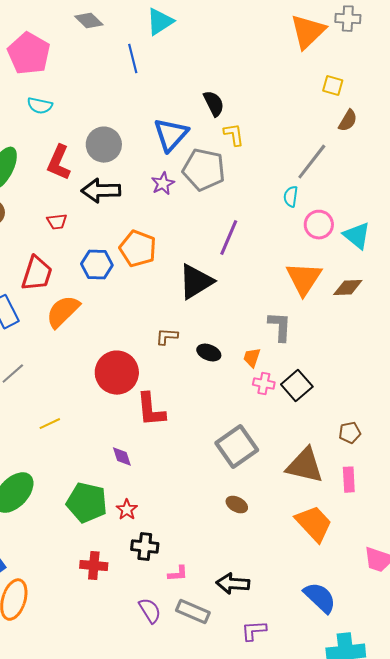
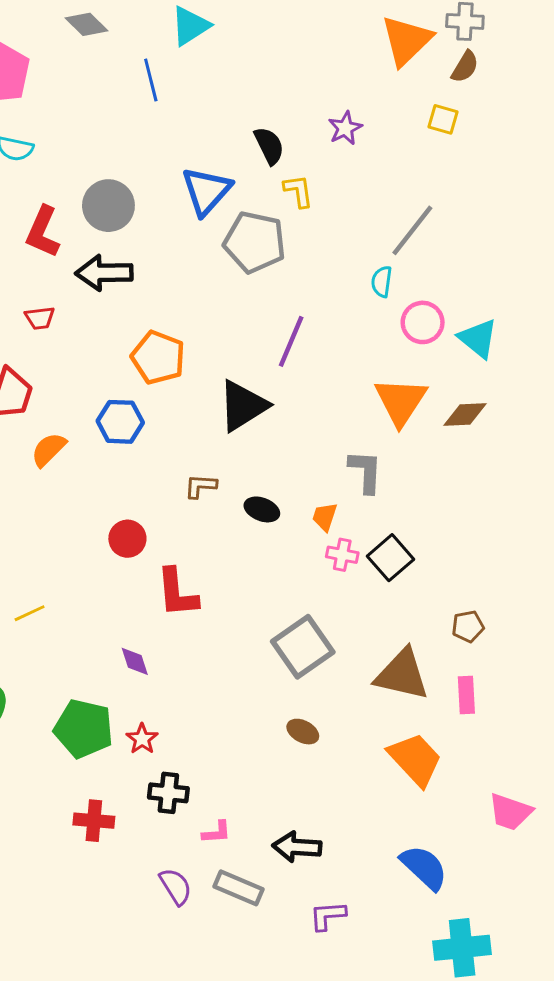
brown semicircle: (348, 121) -> (465, 67), moved
purple star: (163, 184) -> (345, 128), moved
blue hexagon: (97, 265) -> (120, 422), moved
orange semicircle: (63, 312) -> (49, 450), size x0.7
red circle: (117, 373) -> (127, 539), size x0.6

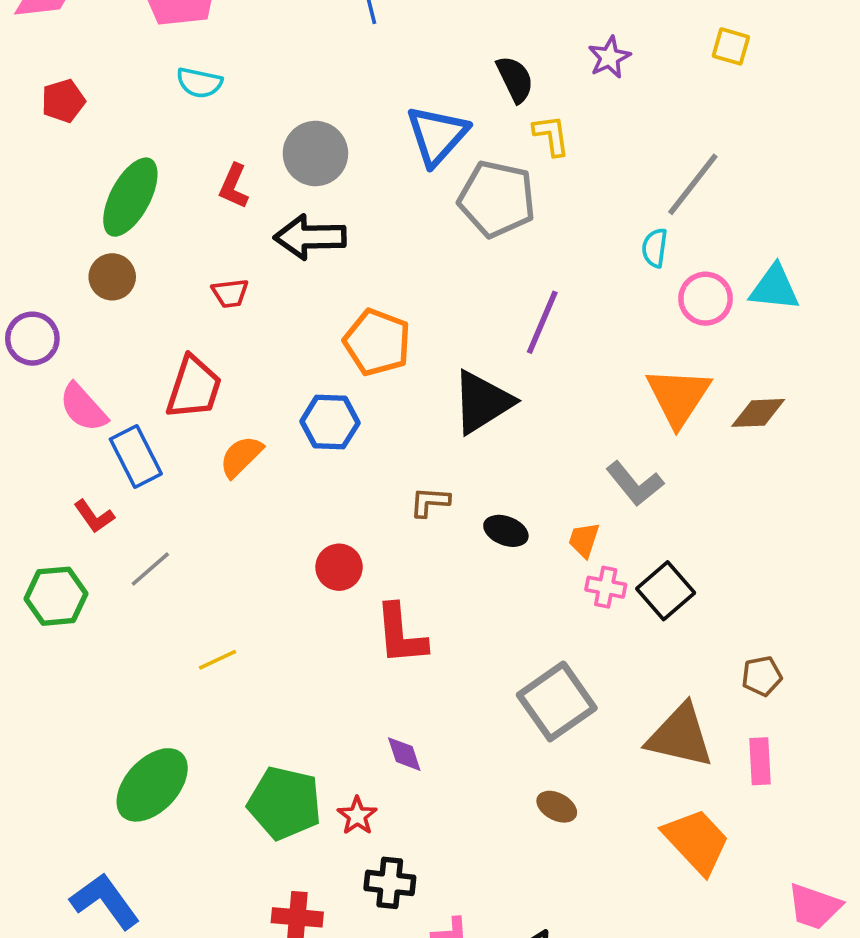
red L-shape: (43, 232) -> (234, 186), size x0.7
cyan triangle: (478, 339) -> (774, 288), moved, turned -33
gray L-shape: (366, 471) -> (635, 484), turned 138
purple diamond: (135, 661) -> (404, 754), moved

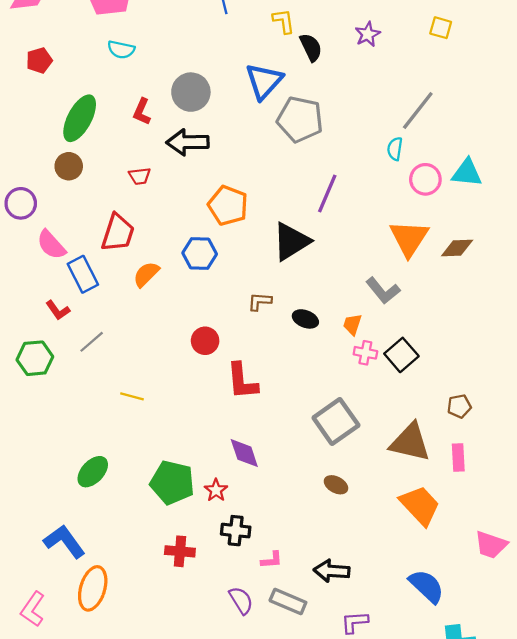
yellow L-shape: (551, 135) -> (284, 21), moved
yellow line: (217, 660) -> (132, 396), turned 40
purple diamond: (404, 754) -> (244, 453), size x1.4
green ellipse: (152, 785) -> (93, 472), size x0.7

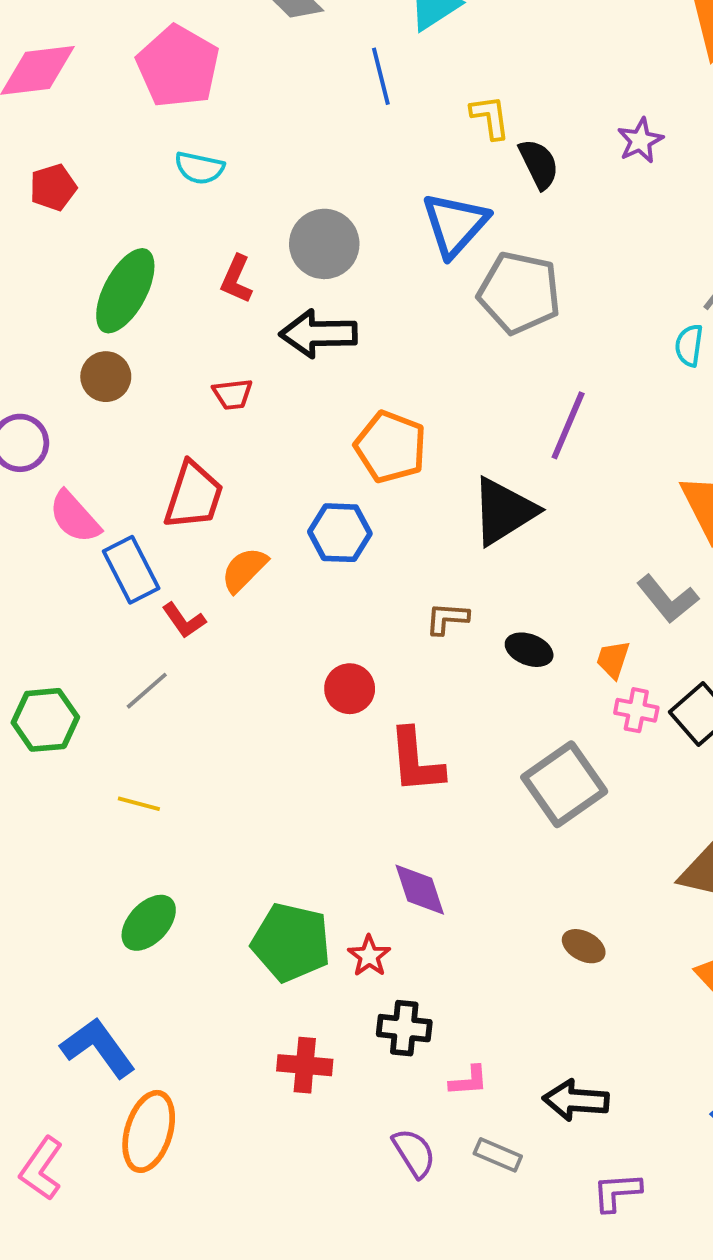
red L-shape: (58, 310) -> (184, 620), moved
yellow line: (132, 396) -> (139, 804), moved
gray square: (336, 421) -> (564, 784), moved
gray rectangle: (288, 601) -> (498, 1155), size x0.7

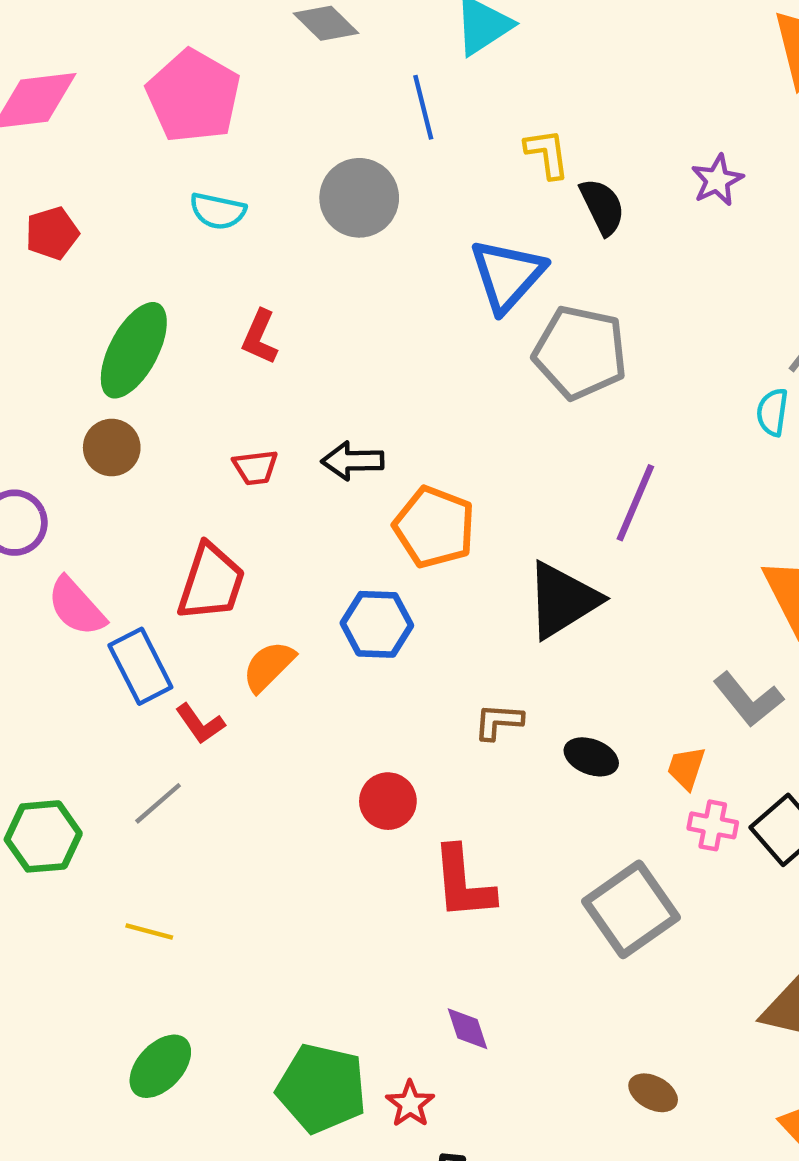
gray circle: (324, 244) -> (359, 198), moved
black arrow: (318, 334) -> (353, 461), moved, size x0.7
purple diamond: (420, 890) -> (467, 1029), size x0.7

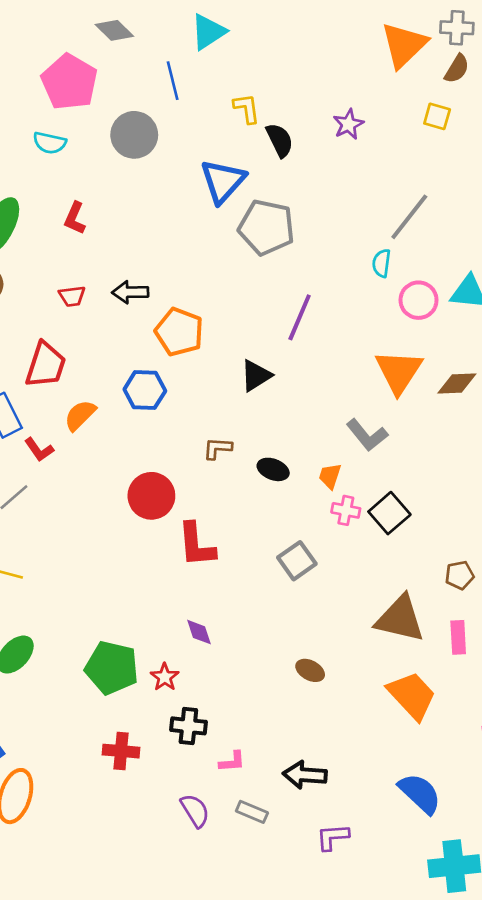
pink pentagon: (193, 96) -> (69, 82), moved
black triangle: (562, 600) -> (256, 376), size x0.7
red circle: (388, 801) -> (151, 496), size x1.4
gray square: (631, 909) -> (297, 561), size x0.7

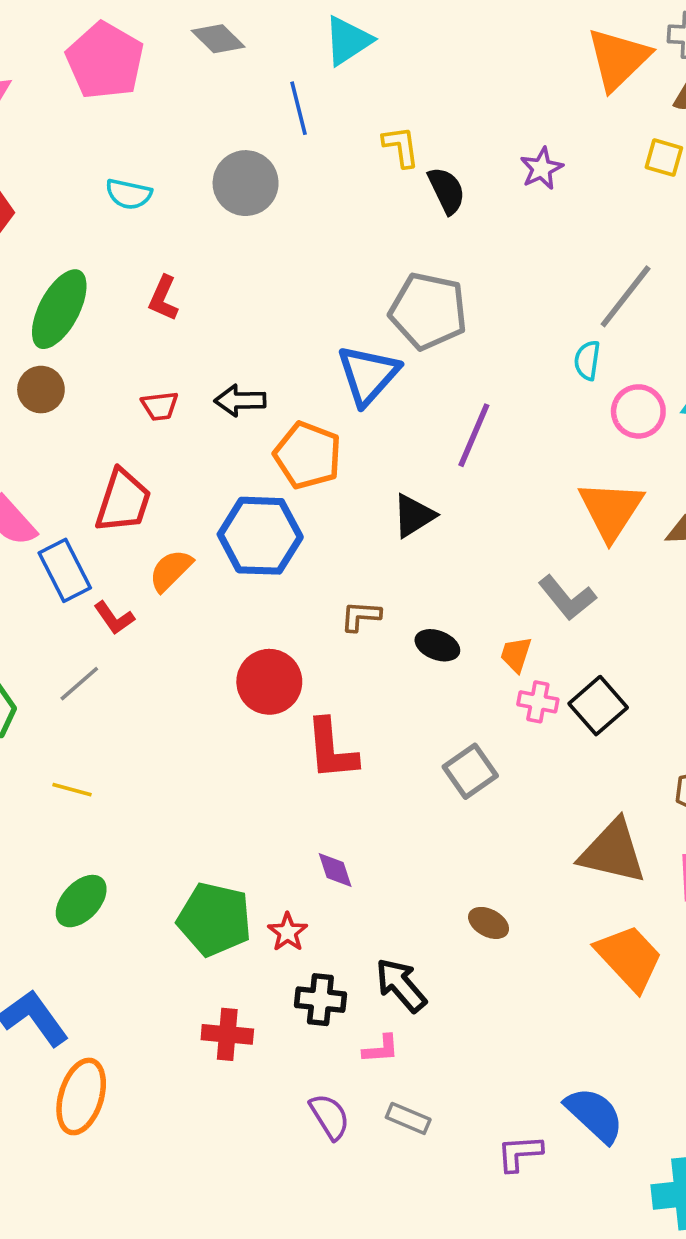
pink pentagon: (69, 82) -> (105, 61), moved
blue triangle: (223, 181) -> (368, 375), moved
blue hexagon: (145, 390) -> (260, 536), size x1.4
black arrow: (305, 775) -> (401, 985), moved, turned 45
blue semicircle: (420, 793) -> (594, 1115), moved

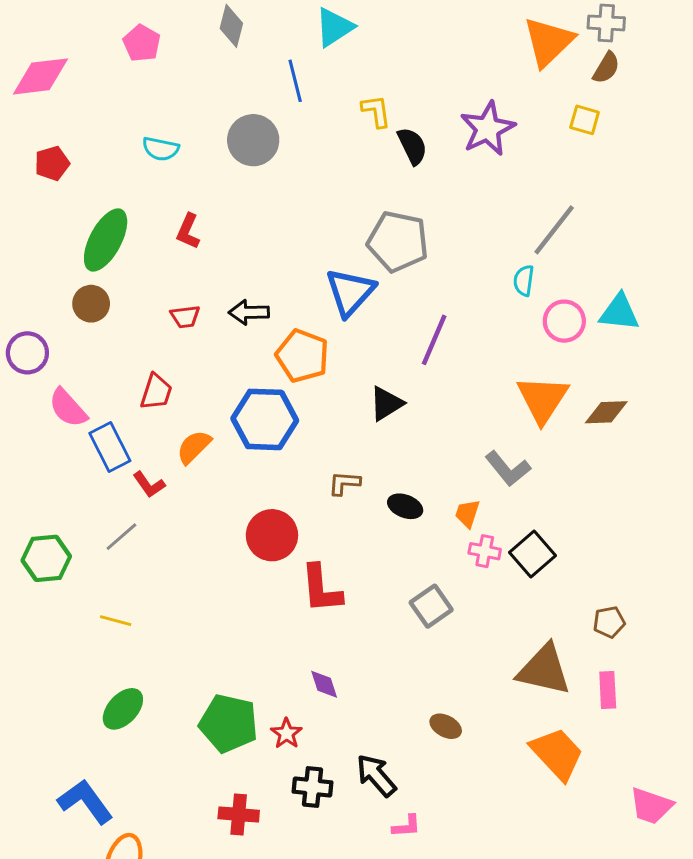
gray diamond: (218, 39) -> (231, 26), turned 60
pink pentagon: (105, 61) -> (142, 43), size x0.6
purple star: (542, 168) -> (488, 129), size x1.6
red trapezoid: (123, 501) -> (156, 392), size x0.7
pink L-shape: (381, 1049) -> (407, 826), moved

